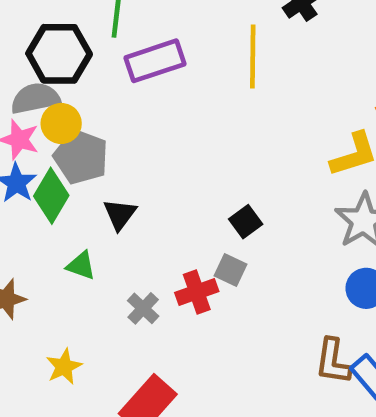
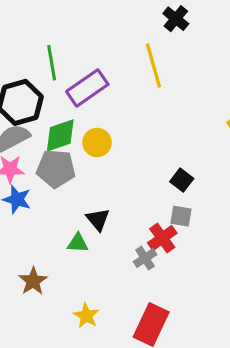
yellow circle: (61, 123) -> (97, 143), moved
green diamond: (51, 196) -> (60, 135), moved, turned 57
black triangle: (120, 214) -> (98, 219), moved
gray cross: (143, 308) -> (145, 258), moved, turned 30

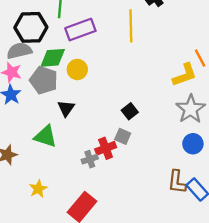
black triangle: (98, 219) -> (66, 108), moved
green triangle: (78, 243) -> (45, 136), size x1.5

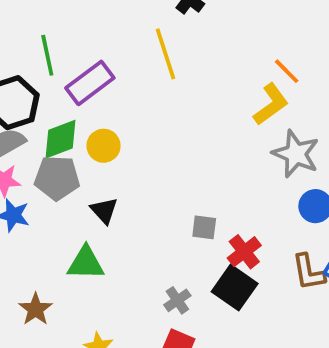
black square: (130, 111) -> (235, 288), moved, size x1.6
red cross: (106, 148) -> (244, 252), moved
gray cross: (90, 159) -> (177, 300), moved

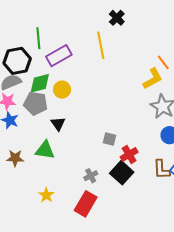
brown star: (36, 309) -> (15, 158), moved, turned 30

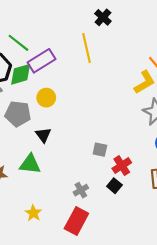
green line: (38, 38) -> (18, 43), turned -45
green diamond: (40, 83) -> (21, 74), moved
black square: (122, 173) -> (114, 186), size x0.6

